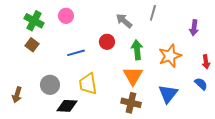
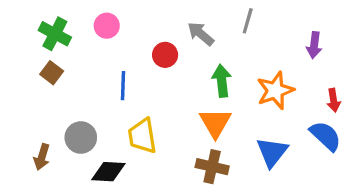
red circle: (107, 42) -> (165, 55), moved
blue line: (76, 53) -> (123, 86), turned -72
blue semicircle: (201, 84) -> (326, 136), size x1.5
brown arrow: (17, 95) -> (42, 157), moved

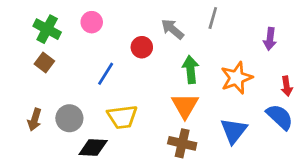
blue line: (123, 86) -> (106, 74), turned 30
yellow trapezoid: (142, 136) -> (122, 117), turned -88
brown arrow: (42, 157) -> (35, 120), moved

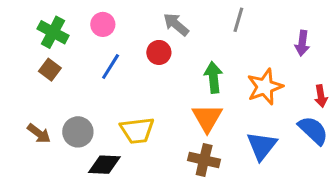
gray arrow: (172, 29) -> (176, 24), moved
blue line: (106, 74) -> (111, 66), moved
brown arrow: (35, 120) -> (39, 133), turned -70

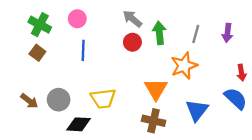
gray line: (238, 20) -> (196, 34), moved
red circle: (159, 52) -> (132, 42), moved
blue line: (111, 66) -> (83, 50), turned -30
green arrow: (213, 77) -> (159, 33), moved
orange star: (265, 87) -> (184, 66), moved

